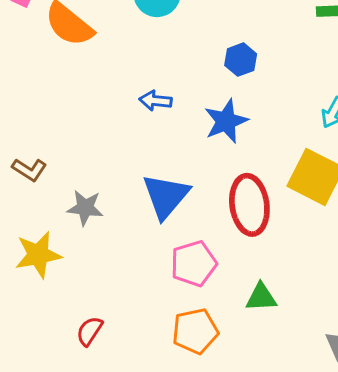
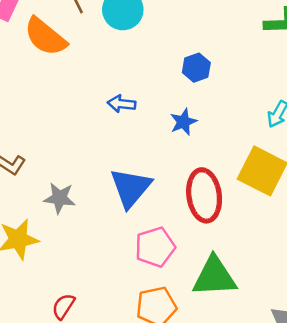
blue star: (226, 121) -> (183, 122), size x0.7
green triangle: (261, 297) -> (214, 277), size x1.6

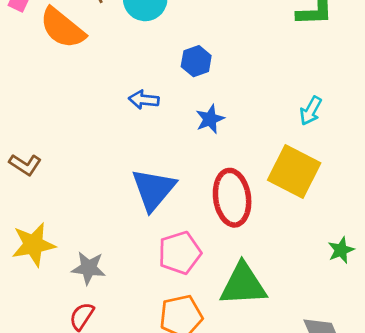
blue hexagon: (196, 68) -> (196, 61), moved
gray star: (60, 198) -> (89, 268), moved

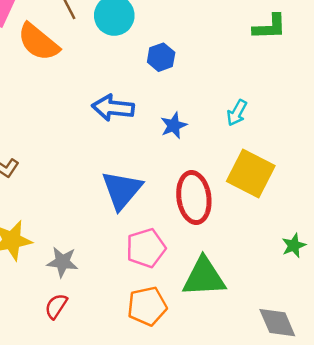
blue hexagon: (196, 61) -> (161, 57), moved
blue arrow: (144, 100) -> (113, 108), size x1.5
cyan arrow: (311, 111) -> (237, 113), moved

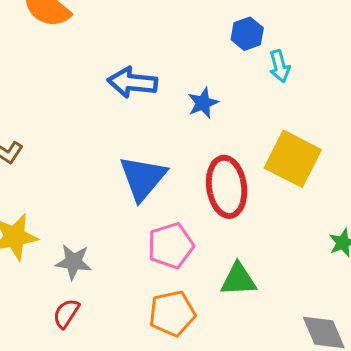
blue hexagon: (161, 57) -> (247, 34), moved
cyan arrow: (237, 113) -> (280, 66), moved, turned -44
green triangle: (204, 277) -> (238, 280), size x0.7

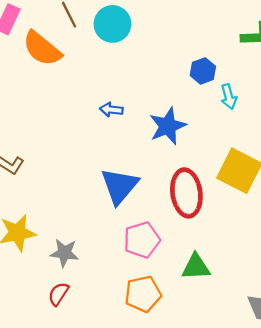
blue arrow: (132, 82) -> (111, 110), size x0.6
blue star: (203, 103) -> (168, 126), size x1.5

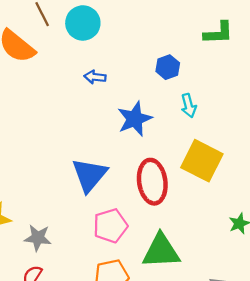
cyan arrow: (229, 97) -> (189, 106), moved
blue arrow: (111, 110) -> (95, 77), moved
green triangle: (196, 267) -> (161, 251), size x1.4

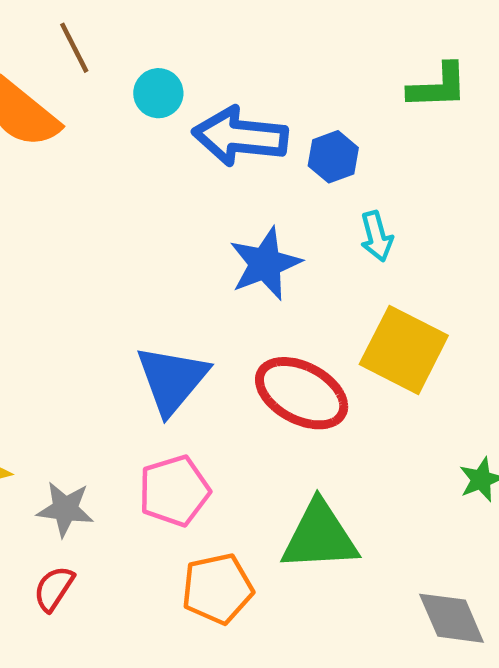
cyan circle: (83, 23) -> (158, 93), moved, size x0.7
blue arrow: (95, 77) -> (240, 136), moved, size x2.0
red ellipse: (152, 182) -> (302, 393), turned -54
pink pentagon: (110, 226) -> (174, 491), moved

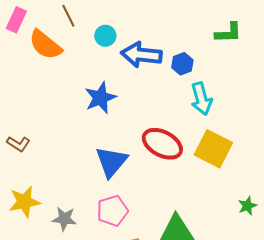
cyan arrow: (377, 236) -> (201, 99), size x1.5
blue star: (265, 264) -> (100, 98), moved
red ellipse: (302, 393) -> (162, 144), moved

